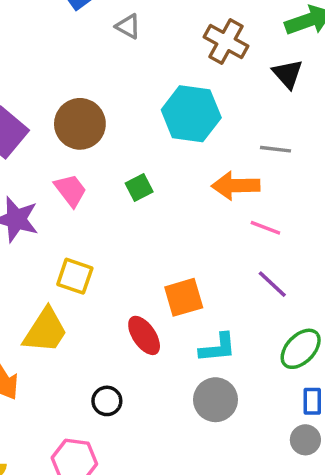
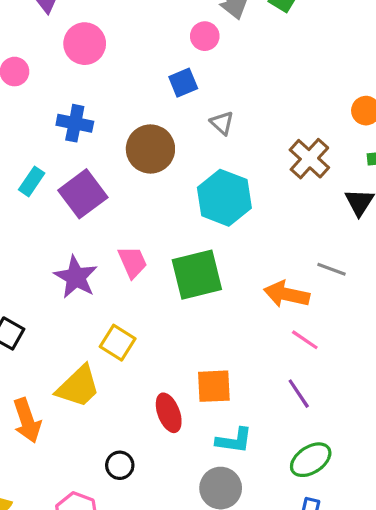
cyan hexagon: (191, 114) -> (224, 198), moved
brown circle: (80, 124) -> (150, 149), moved
green square: (139, 187) -> (197, 275), size x2.0

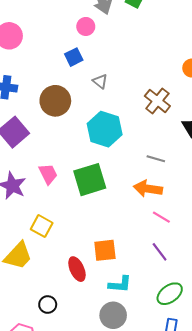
gray line: (331, 269) -> (156, 159), moved

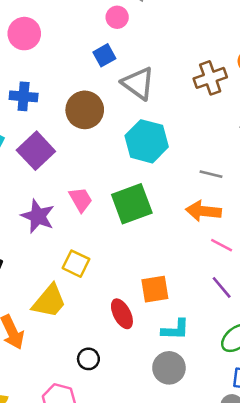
gray triangle: (100, 81) -> (138, 83), size x1.8
brown cross: (157, 101) -> (210, 78), moved, turned 35

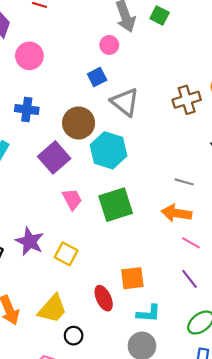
cyan hexagon: (147, 141) -> (108, 150), moved
purple square: (36, 151) -> (54, 157), moved
purple star: (38, 216) -> (30, 241), moved
yellow trapezoid: (49, 301) -> (52, 309), moved

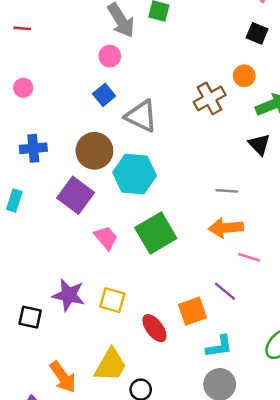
pink circle: (29, 56) -> (23, 88), size x0.6
purple line: (189, 279) -> (225, 291), moved
red ellipse: (104, 298) -> (154, 328), moved

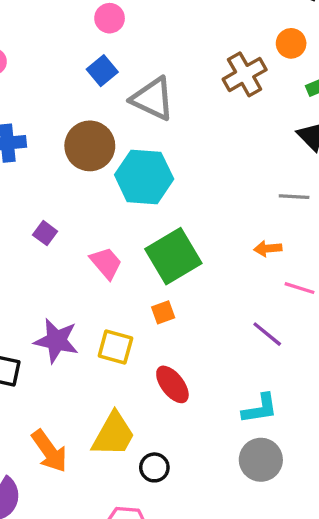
gray line: (227, 191) -> (294, 197), moved
purple square: (76, 195) -> (45, 233), moved, size x0.5
orange arrow: (226, 228) -> (268, 249), size x0.6
orange square: (193, 311) -> (163, 312), moved, size x0.6

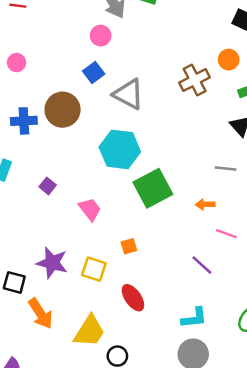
brown circle: (90, 146) -> (63, 110), moved
green square: (173, 256) -> (153, 188), moved
orange arrow: (49, 451) -> (41, 313), moved

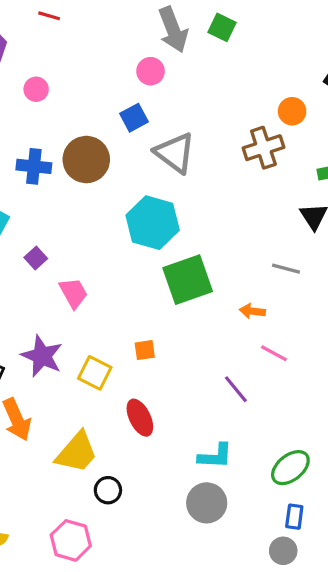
orange circle: (229, 60) -> (292, 111), moved
purple square: (48, 186) -> (36, 258), moved
pink trapezoid: (90, 209) -> (73, 293), moved

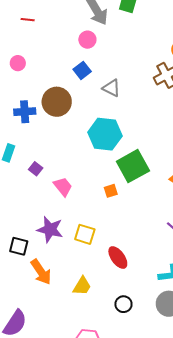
red line: (49, 16) -> (28, 20), moved
gray triangle: (175, 153) -> (111, 88), size x0.7
orange square: (145, 350) -> (111, 191), moved
yellow trapezoid: (77, 452) -> (82, 286), size x0.7
black circle: (108, 490) -> (123, 304), moved

